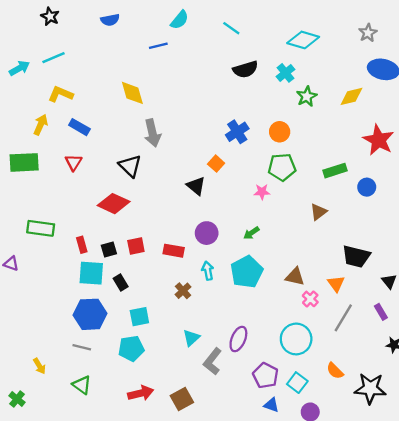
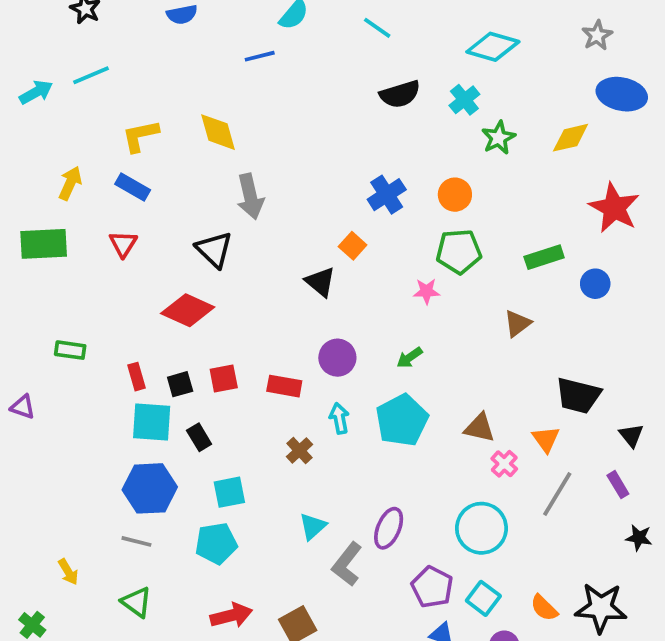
yellow L-shape: (61, 94) -> (140, 136), moved, turned -35
green rectangle: (41, 228) -> (70, 350), size x0.7
orange semicircle: (335, 371) -> (544, 608), moved

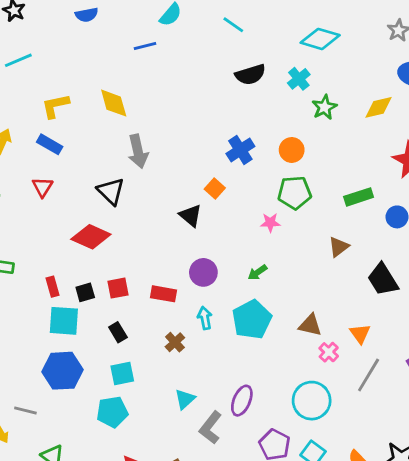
black trapezoid: (578, 396) -> (383, 280), moved, turned 44
black rectangle: (199, 437) -> (118, 332), moved
gray line: (136, 541) -> (25, 411), moved

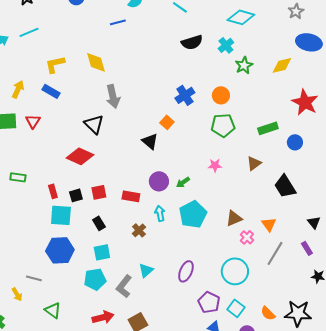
red triangle: (43, 187) -> (33, 121), moved
pink star: (270, 223) -> (215, 165), moved
green arrow: (257, 272) -> (183, 182), moved
brown triangle: (310, 325) -> (234, 218), turned -36
gray L-shape: (211, 428) -> (124, 286), moved

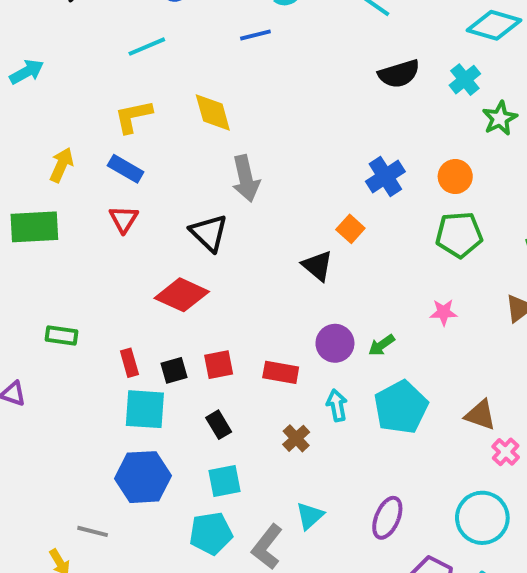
cyan line: (29, 32) -> (147, 47), moved
red triangle: (33, 121) -> (124, 219), moved
brown triangle: (234, 218) -> (480, 415), turned 42

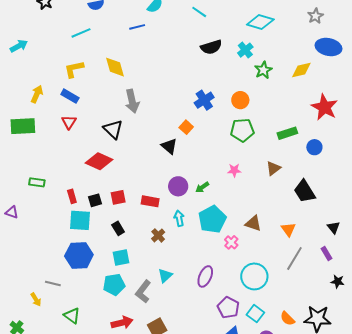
pink cross: (506, 452) -> (231, 242), moved

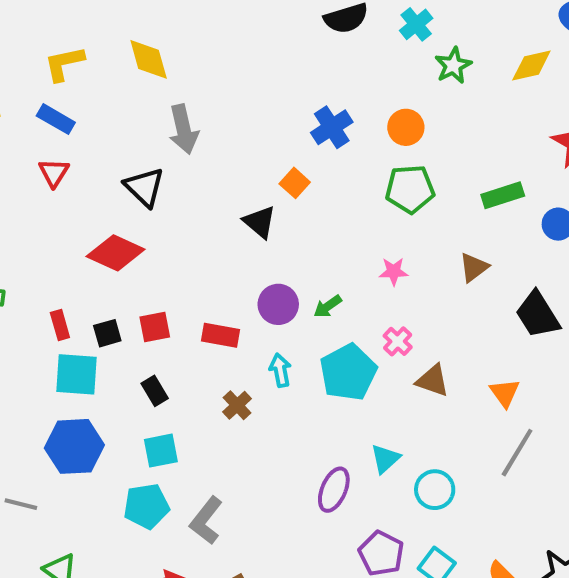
pink cross: (231, 242) -> (398, 341), moved
cyan triangle: (165, 275) -> (385, 459), moved
cyan circle: (254, 276) -> (435, 490), size x0.7

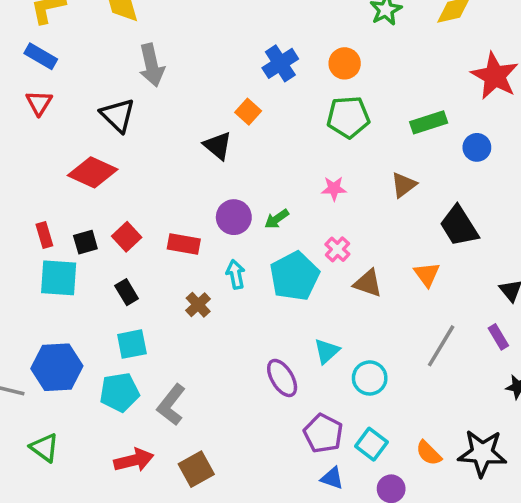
red square: (155, 327) -> (127, 237), turned -32
orange triangle: (505, 393) -> (427, 274), moved
blue hexagon: (74, 446) -> (57, 367), moved
purple ellipse: (334, 490) -> (282, 378), turned -54

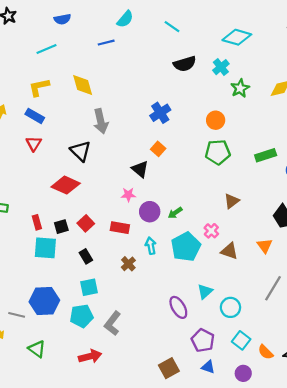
blue cross: (280, 63) -> (160, 113), moved
brown triangle: (404, 185) -> (232, 201), moved
pink star: (334, 189) -> (128, 195), moved
cyan square: (371, 444) -> (241, 340), moved
brown square: (196, 469) -> (169, 368), moved

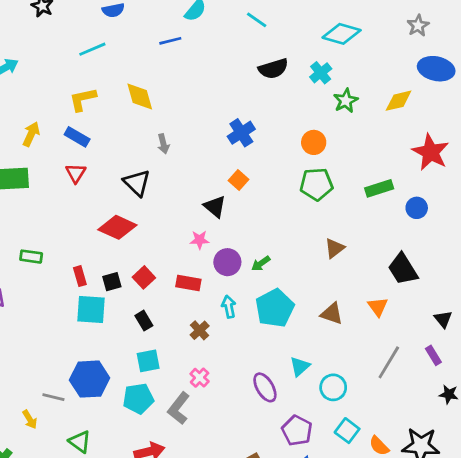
gray arrow: (101, 121) -> (163, 144), size x0.6
pink cross: (211, 231) -> (200, 378), moved

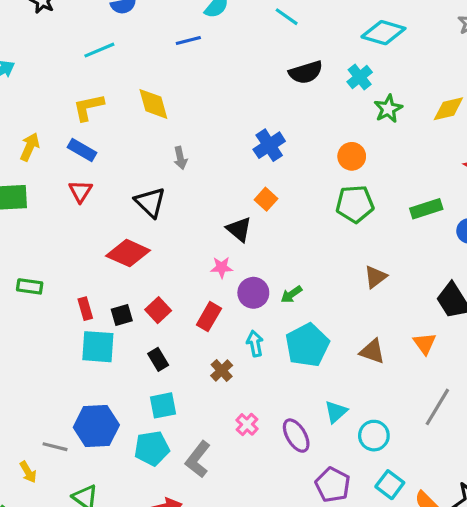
red rectangle: (188, 283) -> (209, 317), turned -70
pink cross: (200, 378) -> (247, 424), moved

